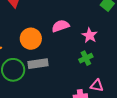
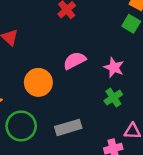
gray rectangle: (38, 64) -> (68, 127), moved

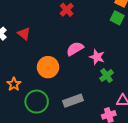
pink star: (114, 67) -> (97, 57), moved

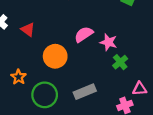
red triangle: (24, 34) -> (28, 30), moved

